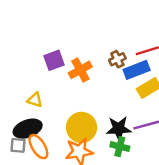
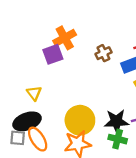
brown cross: (117, 59) -> (103, 53), moved
orange cross: (80, 70) -> (65, 38), moved
yellow triangle: (35, 100) -> (34, 93), turned 35

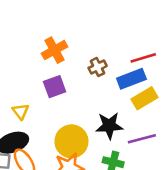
purple square: (53, 54) -> (55, 87), moved
black star: (116, 121) -> (109, 126), moved

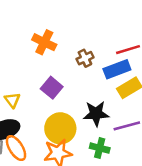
orange cross: (55, 50) -> (44, 42), turned -35
purple square: (55, 87) -> (52, 88), moved, turned -30

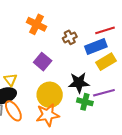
yellow triangle: (12, 100) -> (10, 80), moved
green cross: (100, 148) -> (85, 102), moved

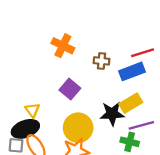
brown cross: (70, 37) -> (102, 61), turned 32
yellow rectangle: (106, 62) -> (131, 103), moved
green cross: (85, 102) -> (130, 142), moved

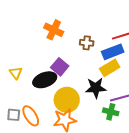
yellow rectangle: (131, 103) -> (110, 68), moved
yellow triangle: (32, 110) -> (16, 73), moved
black ellipse: (25, 129) -> (45, 80), moved

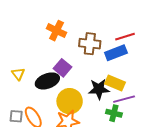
brown cross: (87, 43) -> (90, 44), size x1.5
yellow rectangle: (110, 68) -> (115, 83), moved, turned 54

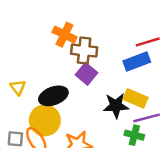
brown cross: (90, 44) -> (84, 51), moved
purple square: (63, 68) -> (86, 74), moved
yellow circle: (70, 101) -> (45, 120), moved

